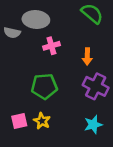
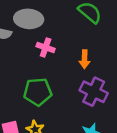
pink cross: (51, 46) -> (46, 48), turned 35

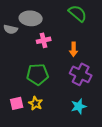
pink cross: (46, 48) -> (44, 40), turned -32

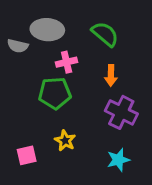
green semicircle: (78, 13) -> (105, 34), moved
green pentagon: (38, 74) -> (55, 93), moved
yellow star: (36, 103) -> (65, 141), moved

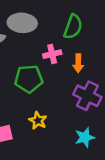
green semicircle: (105, 34) -> (73, 27), turned 70
pink cross: (67, 62) -> (52, 54), moved

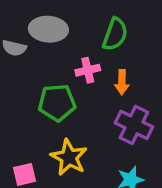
yellow star: (38, 121) -> (69, 157), size x1.5

